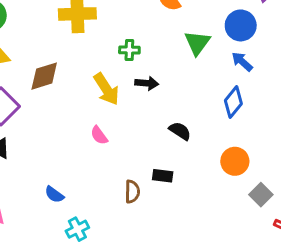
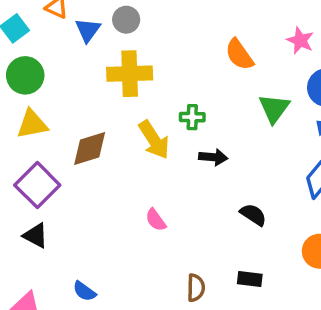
yellow arrow: (106, 89) -> (154, 140), moved
black rectangle: (163, 176) -> (250, 279), moved
blue semicircle: (54, 195) -> (84, 291), moved

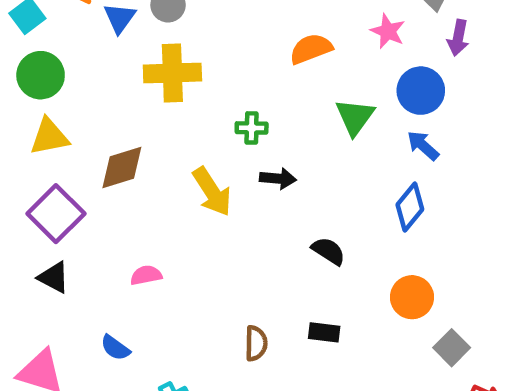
orange semicircle: (239, 54) -> (311, 49), turned 104
yellow arrow: (154, 140) -> (212, 192), moved
pink semicircle: (156, 220) -> (146, 275), moved, turned 115

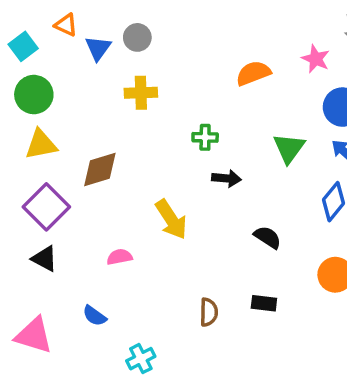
yellow cross: (172, 73) -> (141, 93), size x0.7
green triangle: (355, 117) -> (289, 148), moved
yellow arrow: (212, 192) -> (171, 219), moved

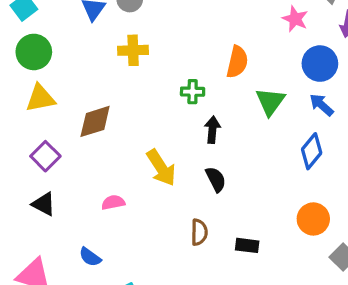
orange semicircle: (253, 73) -> (237, 62), moved, turned 124
black arrow: (226, 178) -> (212, 130), turned -90
purple square: (46, 207) -> (45, 156), size x0.7
black semicircle: (268, 237) -> (216, 179), moved, turned 30
brown semicircle: (209, 312) -> (199, 232), moved

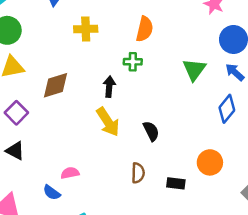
orange semicircle: (237, 62) -> (145, 29), moved
black arrow: (212, 130) -> (109, 87), moved
pink semicircle: (113, 202) -> (70, 173), moved
orange circle: (313, 219) -> (210, 162), moved

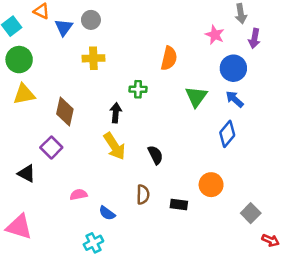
orange semicircle: (145, 29) -> (169, 58), moved
brown diamond: (56, 85) -> (65, 112), turned -60
purple square: (16, 113) -> (51, 147), moved
blue semicircle: (52, 193) -> (107, 213), moved

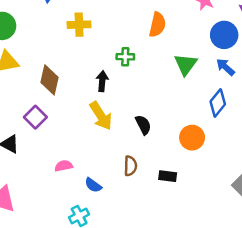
orange circle: (211, 185) -> (192, 138), moved

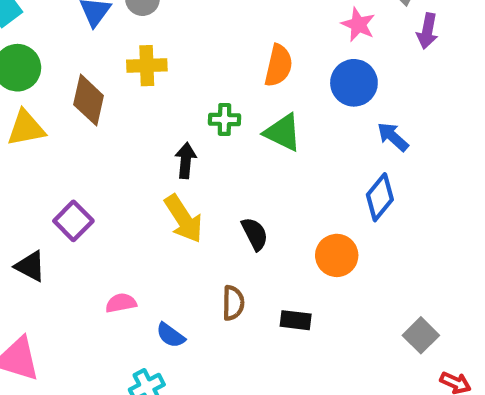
blue circle: (224, 35) -> (354, 83), moved
green triangle: (186, 64) -> (283, 132), moved, turned -40
brown diamond: (50, 80) -> (89, 100), moved

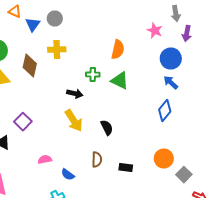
blue circle: (354, 83) -> (171, 58), moved
black arrow: (186, 160) -> (75, 94), turned 98
orange circle: (337, 255) -> (164, 158), moved

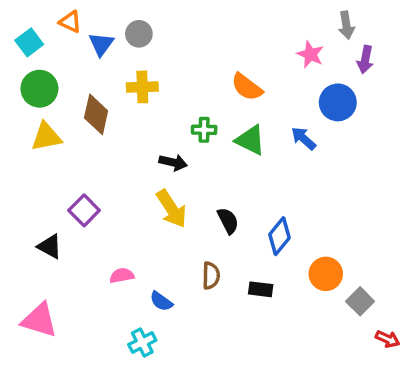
orange semicircle: (118, 50) -> (247, 87), turned 114
blue arrow: (171, 82) -> (303, 138), moved
blue diamond: (165, 110) -> (279, 236), moved

